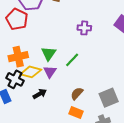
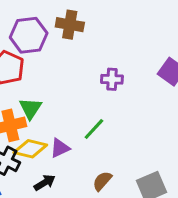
green triangle: (49, 54) -> (30, 108), moved
purple triangle: (50, 72) -> (60, 148), turned 32

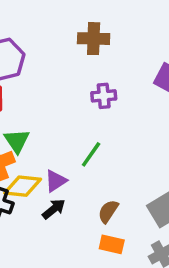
brown cross: (70, 25) -> (94, 39), moved
black arrow: (45, 183) -> (54, 209), moved

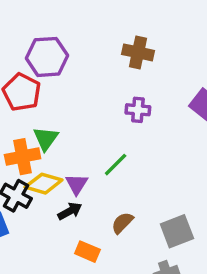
purple triangle: (56, 181) -> (77, 184), turned -35
orange rectangle: (112, 244) -> (87, 252), moved

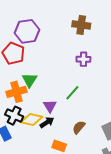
yellow diamond: (44, 184) -> (32, 120), moved

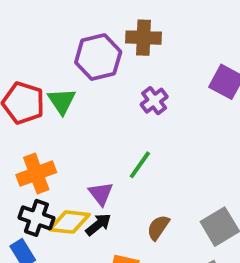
purple hexagon: (27, 31) -> (98, 57), moved
purple cross: (83, 59) -> (154, 101), turned -32
green triangle: (30, 80) -> (62, 101), moved

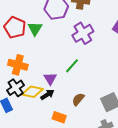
purple cross: (154, 101) -> (83, 33), size x1.5
orange cross: (36, 174) -> (18, 65), turned 30
black cross: (36, 218) -> (16, 88), turned 30

